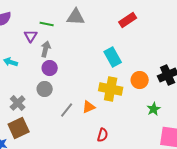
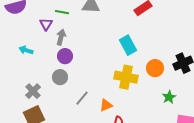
orange triangle: (89, 107) -> (106, 105), moved

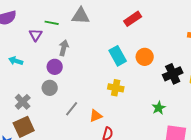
gray arrow: (61, 37) -> (64, 48), moved
orange circle: (155, 68) -> (145, 57), moved
yellow cross: (126, 77) -> (116, 88), size x0.7

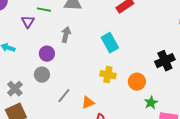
gray arrow: (64, 48) -> (66, 35), moved
orange circle: (145, 57) -> (137, 82), moved
green star: (159, 108) -> (151, 103), moved

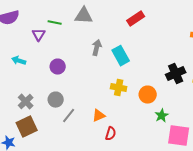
gray arrow: (66, 35) -> (97, 48), moved
gray circle: (42, 75) -> (56, 100), moved
gray line: (64, 96) -> (69, 116), moved

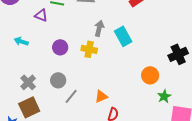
purple triangle: (39, 35) -> (41, 15), turned -40
yellow cross: (119, 88) -> (89, 49), moved

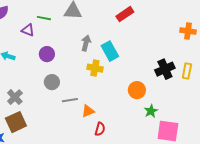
purple circle: (60, 47) -> (47, 54), moved
yellow cross: (89, 49) -> (95, 68), moved
gray circle: (58, 80) -> (52, 82), moved
gray line: (71, 96) -> (70, 100), moved, turned 42

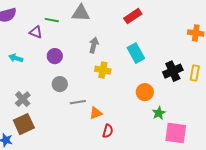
cyan rectangle: (110, 51) -> (136, 53), moved

